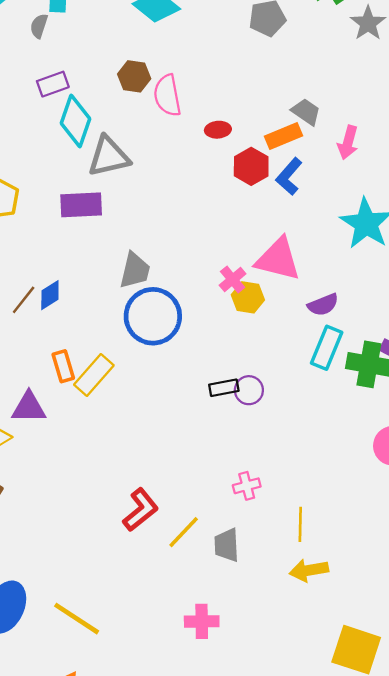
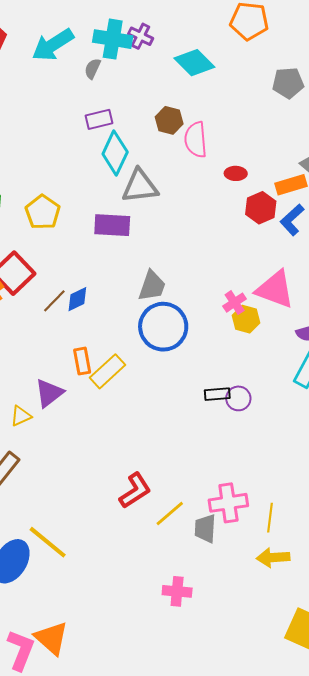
purple triangle: (29, 407) -> (49, 393), turned -44
pink cross: (247, 486) -> (228, 503), moved, size x1.6
yellow line: (77, 619) -> (48, 542), moved

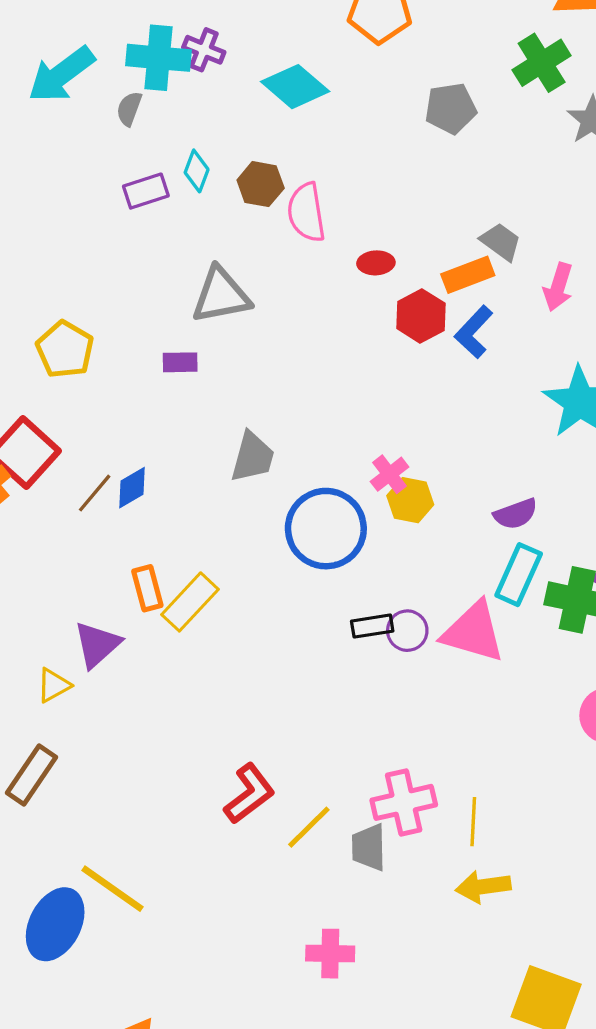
cyan diamond: (115, 153) -> (197, 171), moved, size x0.6
purple rectangle: (112, 225) -> (180, 362), size x0.6
pink triangle: (275, 289) -> (473, 632), moved
blue circle: (163, 327) -> (326, 529), moved

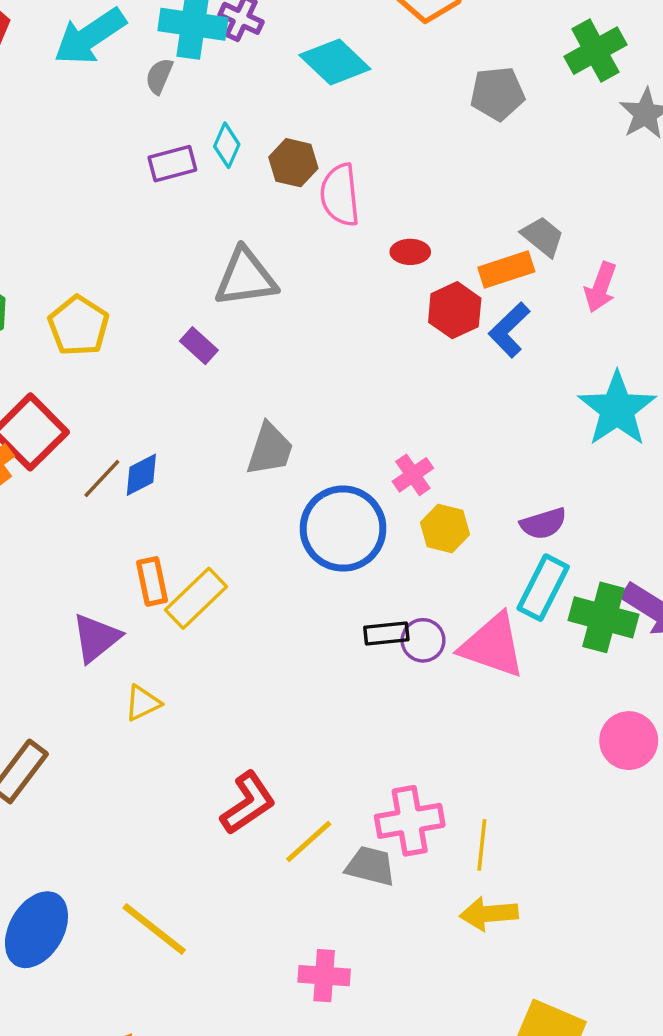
purple rectangle: (180, 362) -> (199, 346), turned 40
yellow hexagon: (410, 500) -> (445, 529), moved
yellow triangle: (54, 685) -> (143, 703), moved
gray trapezoid: (369, 847) -> (370, 866), turned 102
yellow line: (112, 889) -> (154, 929), moved

